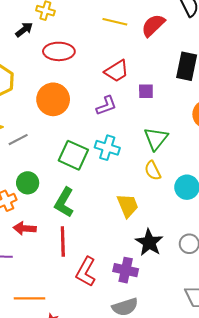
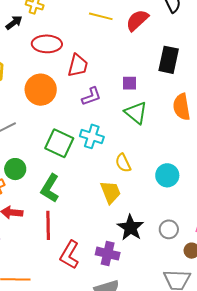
red trapezoid: (117, 71) -> (78, 65), moved, turned -45
green triangle: (156, 139) -> (136, 113), moved, turned -30
yellow semicircle: (153, 171) -> (123, 163), moved

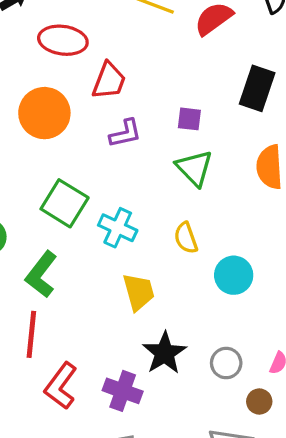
cyan cross: (92, 136) -> (118, 228), moved
yellow semicircle: (123, 163) -> (186, 238), moved

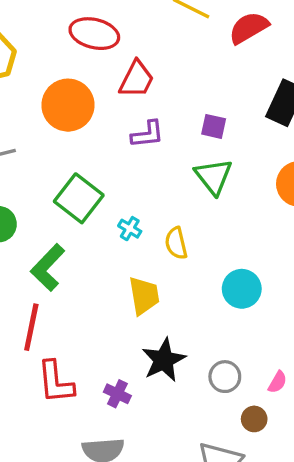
cyan cross: (118, 228) -> (130, 229), size x0.6
yellow semicircle: (186, 238) -> (176, 243), moved
red L-shape: (61, 386) -> (56, 382), turned -48
purple cross: (123, 391) -> (117, 394), size x0.7

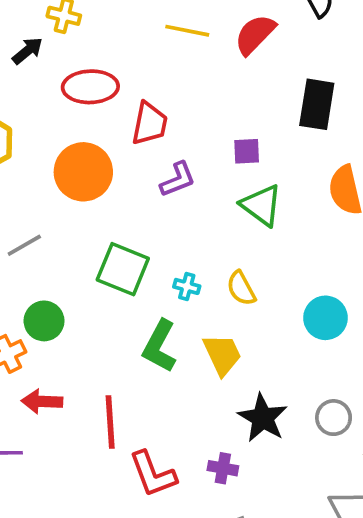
green L-shape: (48, 268) -> (159, 346), moved

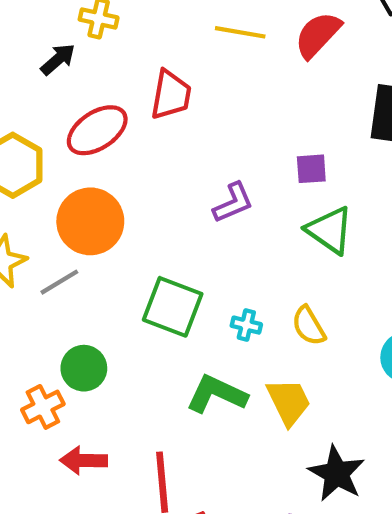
red ellipse: (90, 87) -> (97, 130), moved, turned -30
red trapezoid: (150, 124) -> (171, 95), moved
orange circle: (83, 172) -> (90, 221), moved
green L-shape: (159, 346) -> (217, 394), turned 88

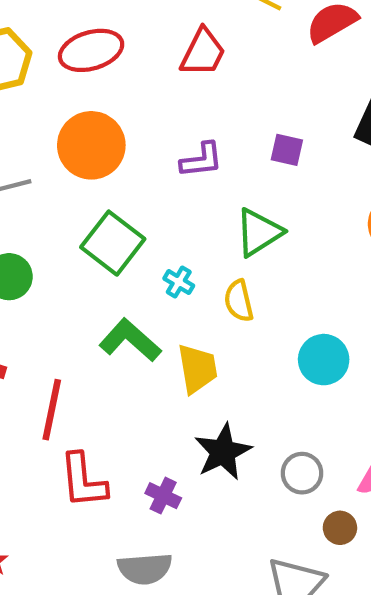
red trapezoid: (171, 95) -> (203, 52), moved
orange circle: (90, 221) -> (91, 145), moved
green triangle: (330, 230) -> (259, 232), moved, turned 36

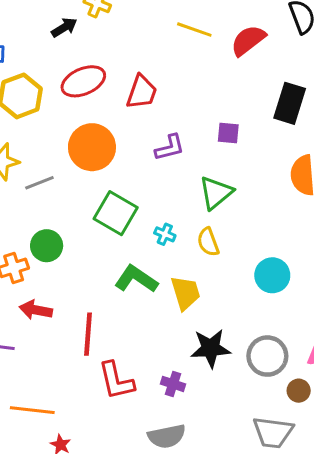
red trapezoid: (203, 52) -> (142, 92), moved
black star: (223, 452) -> (211, 348), turned 30
gray circle: (302, 473) -> (267, 356), size x1.4

